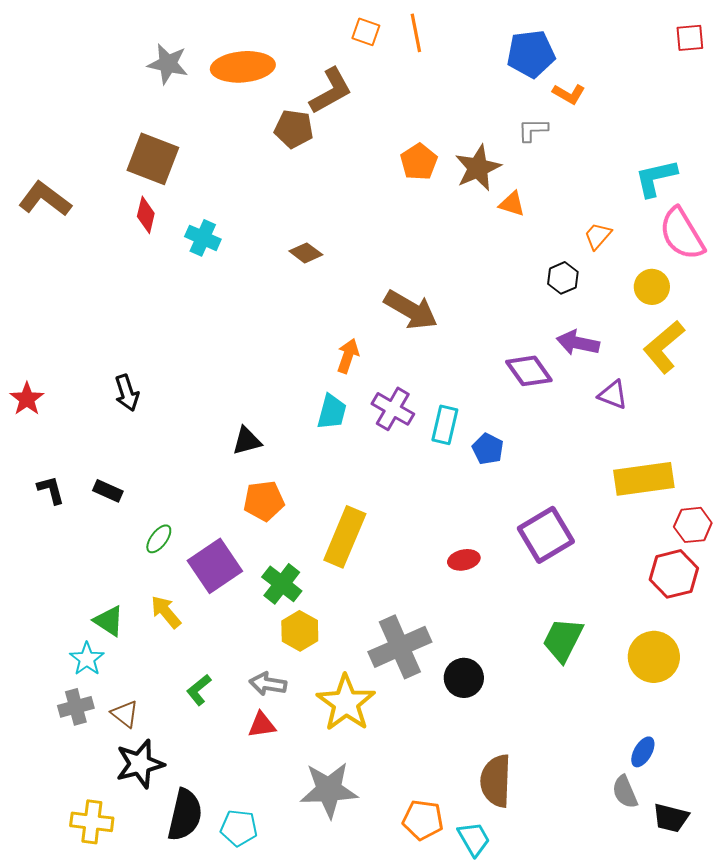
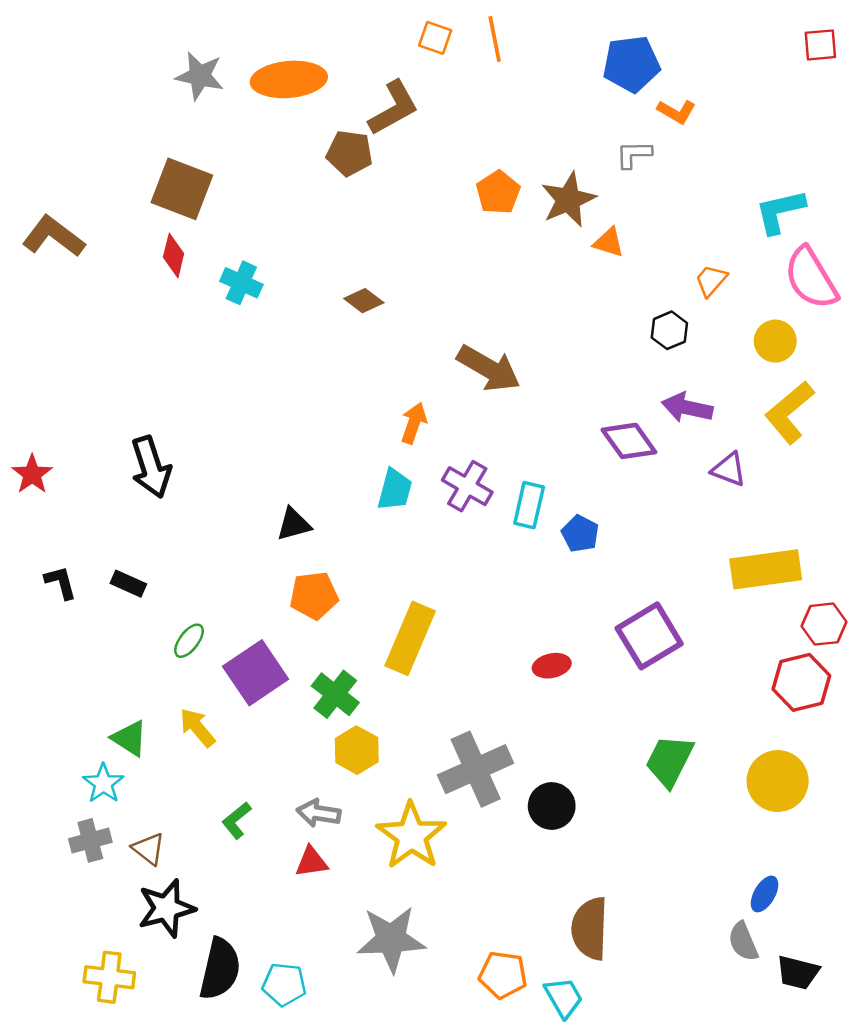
black arrow: (127, 393) -> (151, 467), size x1.4

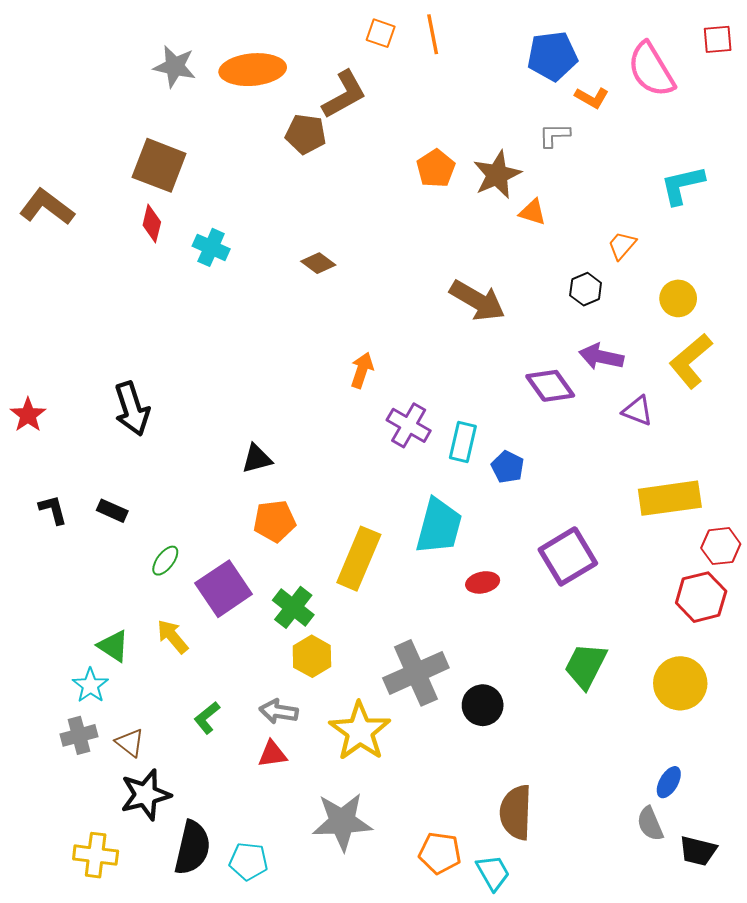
pink semicircle: (811, 278) -> (651, 70), moved
brown arrow: (489, 368) -> (477, 301), moved
cyan trapezoid: (395, 490) -> (439, 526), moved, size x1.5

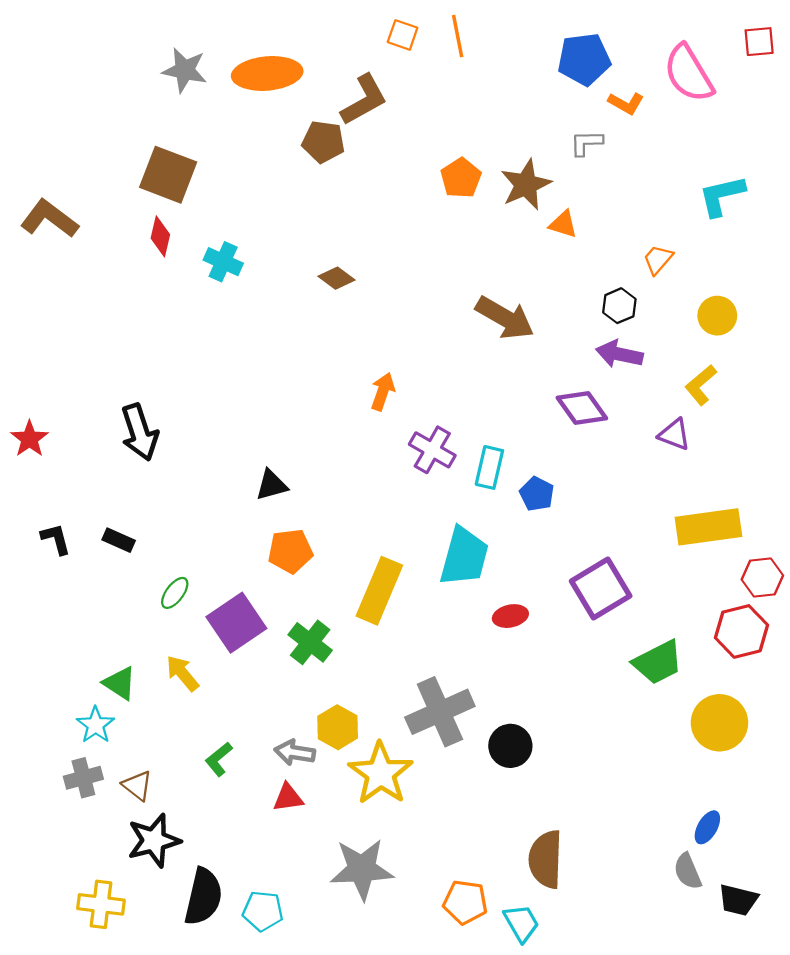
purple arrow: (601, 357) -> (619, 354), moved
yellow L-shape: (691, 361) -> (701, 385), moved, size x0.7
yellow hexagon: (312, 656) -> (338, 727), moved
green trapezoid: (586, 666) -> (658, 662), moved, turned -144

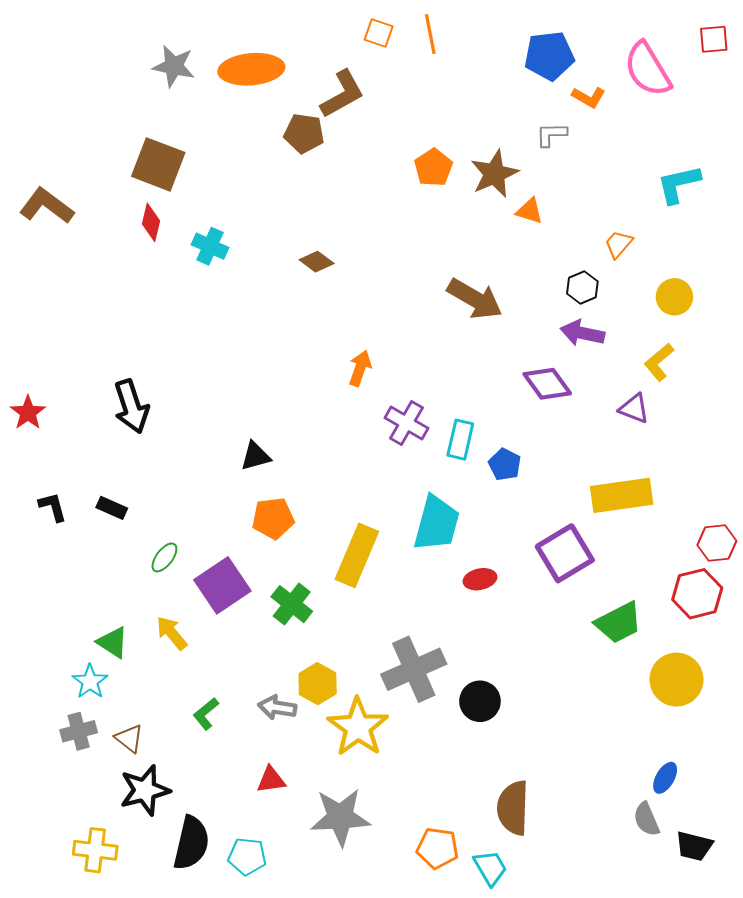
yellow rectangle: (708, 527) -> (622, 495), moved
red triangle: (288, 798) -> (271, 780), moved

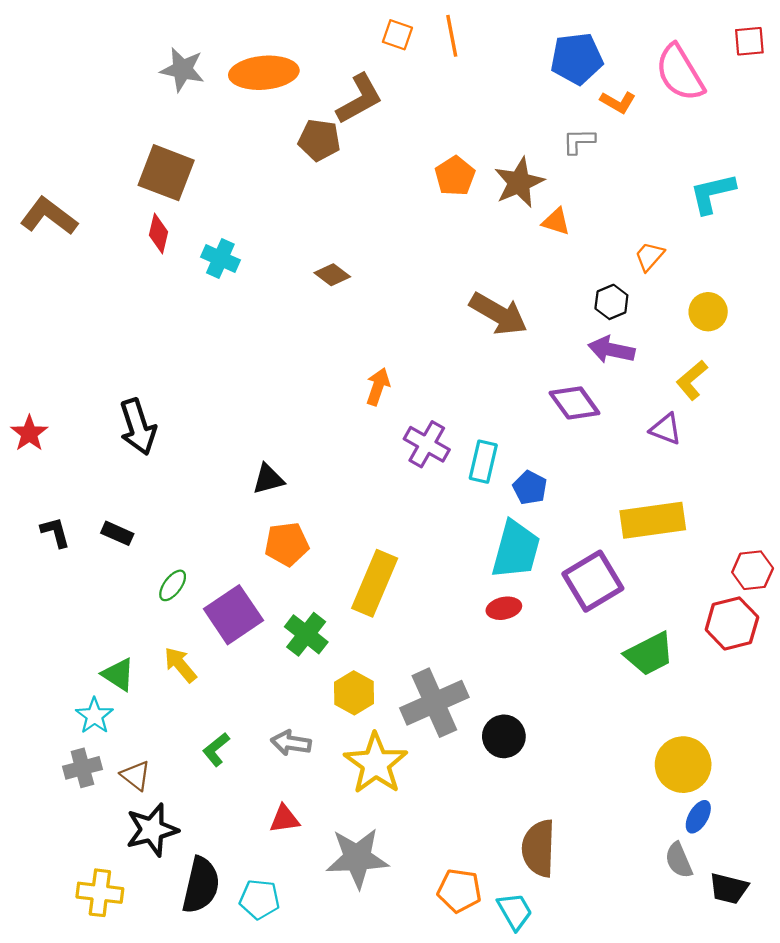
cyan trapezoid: (437, 523) -> (516, 550), moved
yellow circle: (676, 680) -> (683, 765), moved
yellow hexagon: (318, 684) -> (354, 693), moved

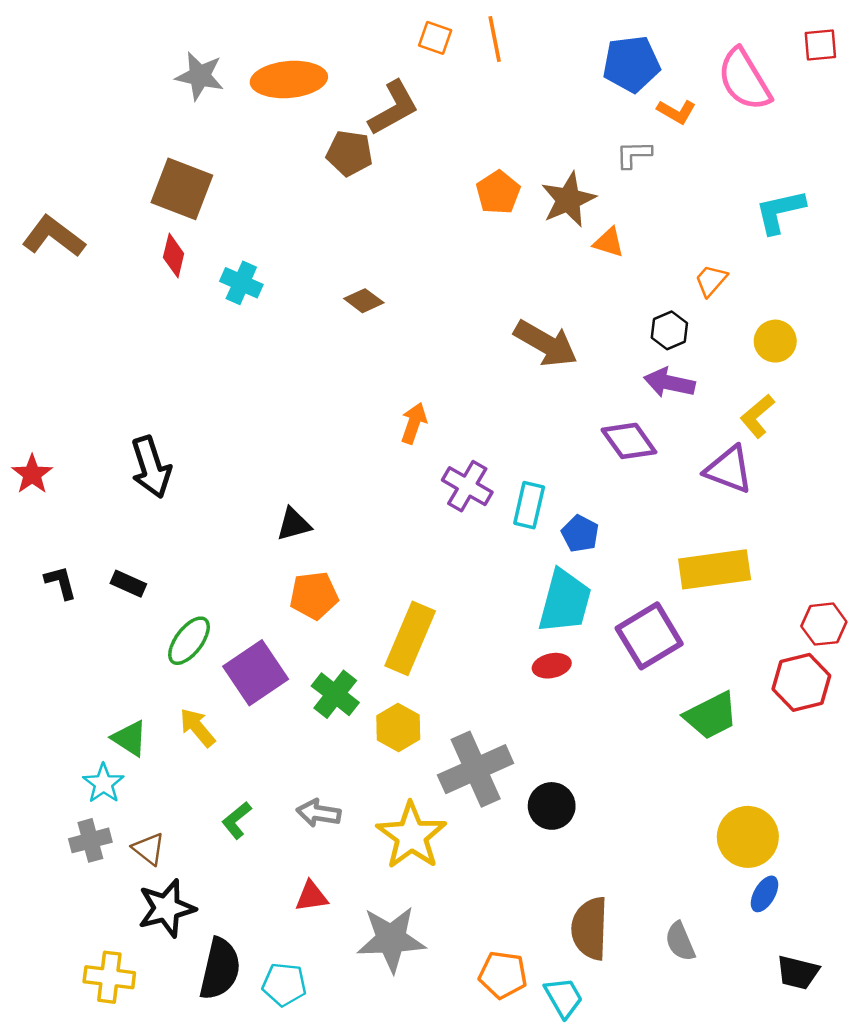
purple triangle: (666, 429) -> (729, 469), size x1.4
green ellipse: (173, 585) -> (189, 641), size x1.4
yellow hexagon: (354, 693) -> (398, 727), moved
gray semicircle: (679, 860) -> (680, 942), moved

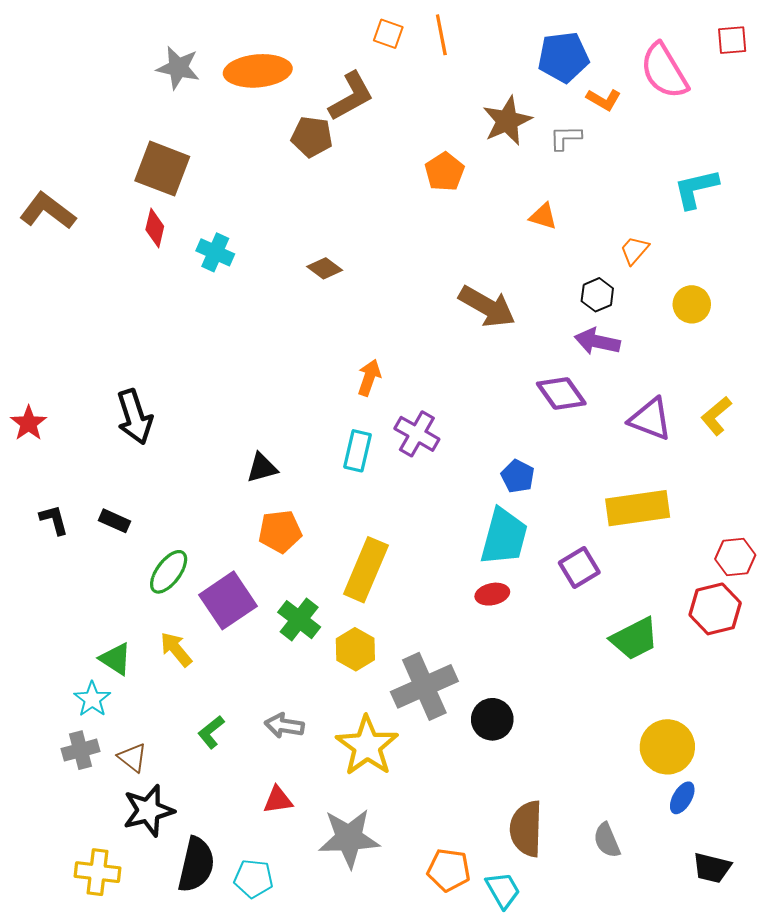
brown star: (568, 200) -> (507, 121), moved
yellow L-shape: (757, 416) -> (716, 416), moved
cyan rectangle: (529, 505) -> (357, 451), moved
purple square: (649, 636) -> (579, 568), size x0.7

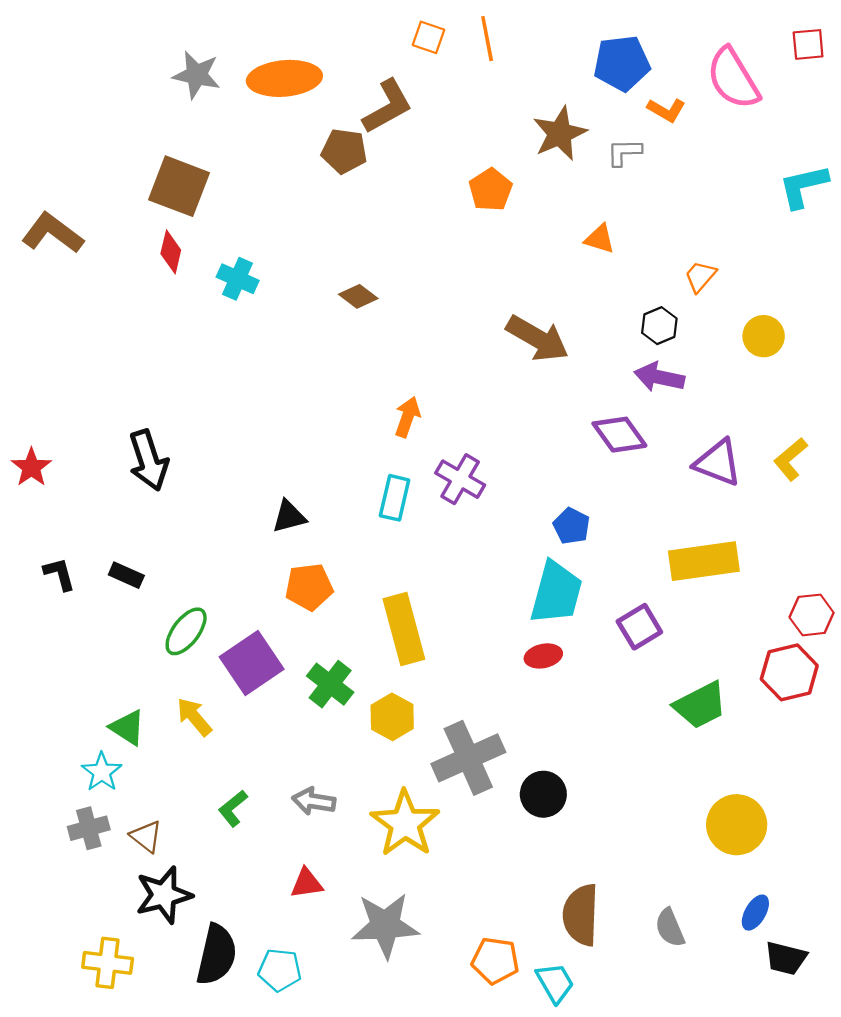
cyan L-shape: (696, 189) -> (803, 186), moved
yellow rectangle: (366, 570) -> (404, 629), turned -38
blue ellipse: (682, 798) -> (755, 913), moved

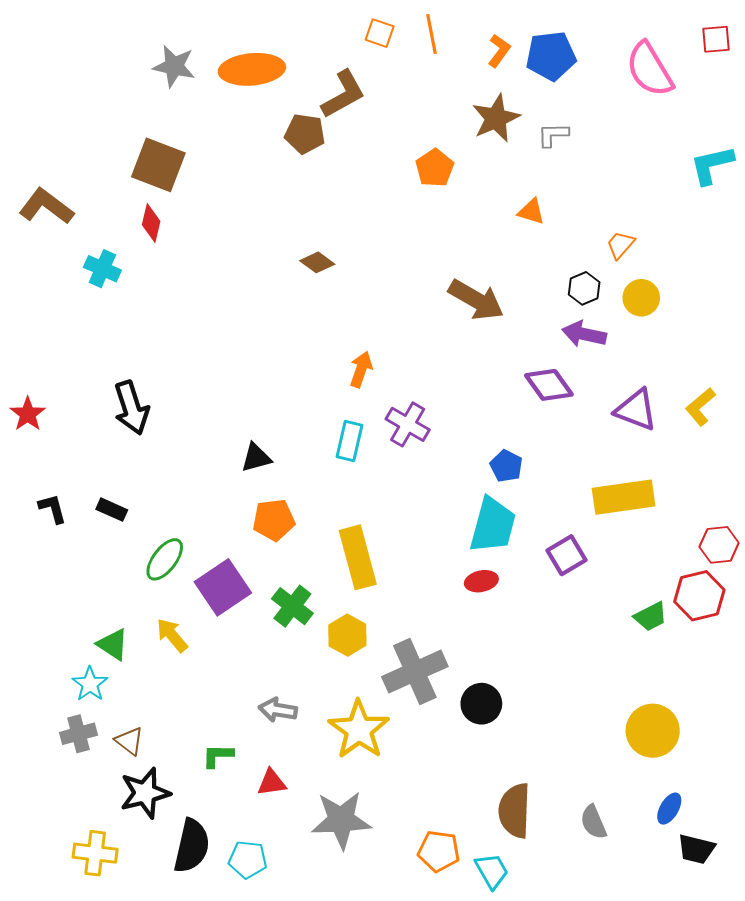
orange L-shape: (666, 110) -> (499, 51), moved, turned -84
cyan cross: (238, 279) -> (102, 269), moved
yellow circle: (764, 336) -> (641, 298), moved
green trapezoid: (700, 705) -> (651, 616), moved, size x0.7
green L-shape: (233, 808) -> (218, 756), moved, turned 40

